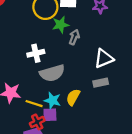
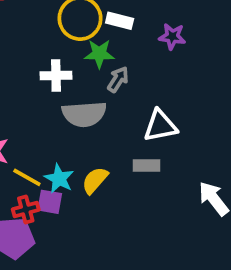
white cross: (36, 53) -> (56, 75), moved
gray semicircle: (52, 73) -> (84, 114), moved

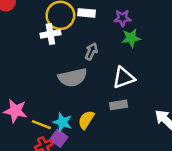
green star: (99, 54) -> (131, 38), moved
white cross: (56, 75) -> (50, 34), moved
purple square: (50, 202) -> (59, 138), turned 35

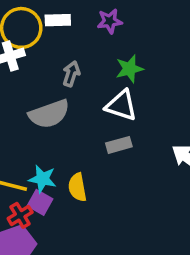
green star: (131, 38) -> (129, 69), moved
white triangle: (124, 78) -> (121, 105), turned 45
yellow semicircle: (86, 120) -> (77, 187), moved, turned -36

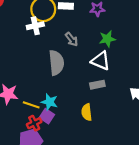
gray arrow: (71, 74) -> (72, 39), turned 120
gray semicircle: (49, 114) -> (56, 63), turned -80
yellow semicircle: (77, 187) -> (87, 112), moved

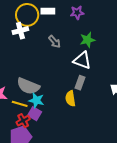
gray semicircle: (56, 63) -> (28, 86), moved, turned 120
gray rectangle: (97, 85) -> (80, 83), turned -56
yellow semicircle: (87, 112) -> (70, 99), moved

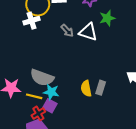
green star: (87, 40) -> (107, 18), moved
white triangle: (82, 60) -> (88, 32), moved
gray rectangle: (80, 83) -> (101, 88), moved

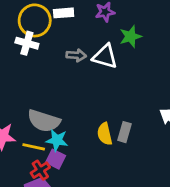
white cross: (32, 21) -> (27, 43), turned 35
gray arrow: (67, 31) -> (76, 55), turned -40

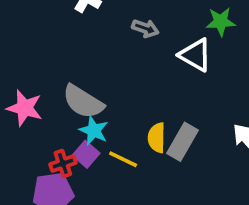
white triangle: (105, 56) -> (195, 55), moved
gray rectangle: (124, 132) -> (182, 142), size x1.4
yellow line: (34, 147) -> (123, 159), moved

